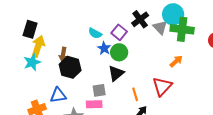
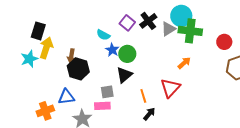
gray triangle: (160, 27) -> (168, 29), turned 42
purple square: (119, 32) -> (127, 23), moved
cyan star: (32, 62) -> (29, 59), moved

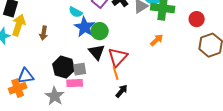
blue star: (112, 50) -> (85, 27), size x1.5
black hexagon: (78, 69) -> (64, 67), moved
black triangle: (124, 75) -> (97, 52), turned -30
red triangle: (170, 88) -> (118, 57), moved
blue triangle: (66, 97) -> (26, 76), moved

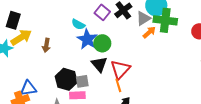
yellow arrow: (19, 25) -> (21, 37), turned 40
orange arrow: (157, 40) -> (149, 32), moved

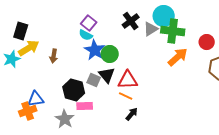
purple square: (102, 12) -> (89, 23), moved
orange arrow: (149, 32) -> (178, 57), moved, size x1.5
red triangle: (120, 69) -> (128, 80), turned 45
gray square: (82, 81) -> (94, 80), moved, turned 32
orange line: (118, 85) -> (126, 96), turned -48

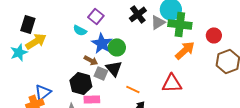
cyan semicircle: (86, 35) -> (80, 30), moved
brown arrow: (54, 56) -> (91, 60), moved, turned -72
red triangle: (128, 80) -> (172, 83), moved
blue triangle: (36, 99) -> (43, 92), turned -30

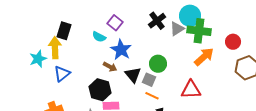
black rectangle: (28, 24) -> (64, 31), moved
yellow arrow: (36, 41) -> (55, 48), turned -60
green circle: (117, 47) -> (158, 64), moved
gray square: (101, 73) -> (149, 80), moved
blue triangle: (43, 92) -> (62, 74), moved

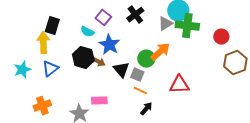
black cross: (157, 21) -> (135, 15), moved
orange arrow: (204, 57) -> (160, 52), moved
cyan star: (38, 59) -> (22, 70), moved
black hexagon: (100, 90) -> (83, 58), moved

